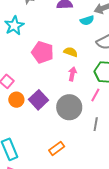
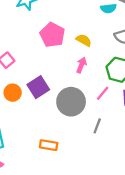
orange circle: (16, 100) -> (13, 93), moved
orange rectangle: (57, 148) -> (49, 145), turned 35

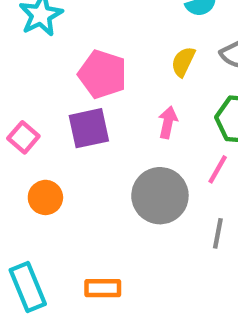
yellow semicircle: (84, 40) -> (183, 62), moved, turned -84
purple square: (38, 87) -> (89, 128), moved, turned 30
orange rectangle: (49, 145) -> (103, 288), moved

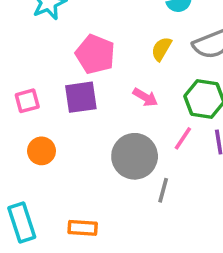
pink arrow: (168, 122) -> (145, 97), turned 105
pink square: (23, 137) -> (27, 101), turned 30
gray line: (218, 233) -> (163, 190), moved

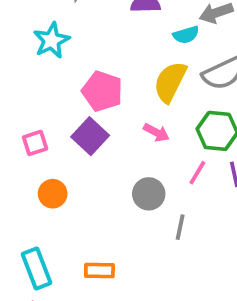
yellow semicircle: (161, 49) -> (170, 82), size x1.6
purple square: (81, 97) -> (90, 136), turned -36
gray circle: (135, 156) -> (149, 194), size x0.7

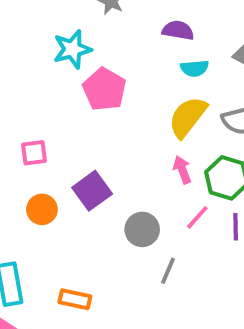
cyan semicircle: (186, 35) -> (195, 68), moved
pink pentagon: (102, 91) -> (104, 89), moved
pink arrow: (156, 132) -> (182, 170), moved, turned -150
purple square: (90, 136) -> (92, 191), moved

